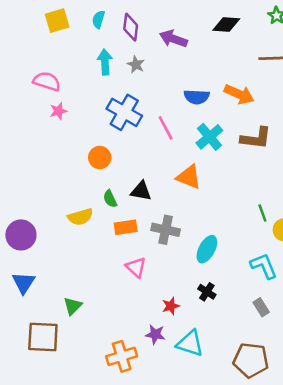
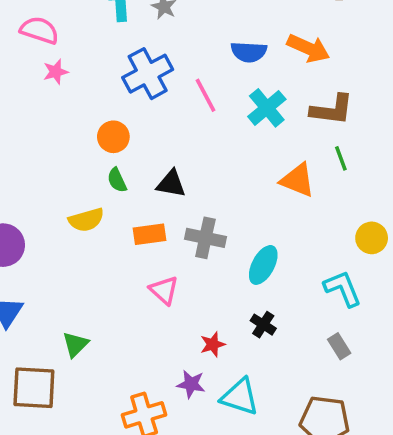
blue cross: (124, 112) -> (148, 74), turned 32
orange triangle: (189, 177) -> (298, 180), moved
green semicircle: (110, 199) -> (117, 180), moved
green line: (262, 213) -> (341, 158), moved

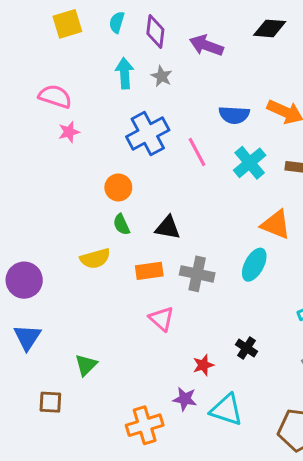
cyan ellipse: (263, 265) -> (254, 265), moved
brown square: (34, 388) -> (50, 402), size x0.6

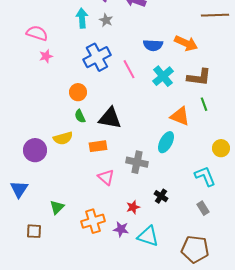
black triangle: (168, 228) -> (110, 118), size x1.4
gray cross: (197, 274) -> (137, 162), moved
purple circle: (24, 280) -> (35, 150), moved
orange cross: (145, 425) -> (93, 221), moved

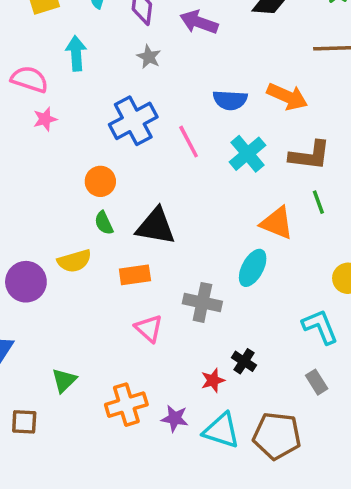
cyan arrow: (82, 18) -> (76, 53), moved
red star: (133, 207) -> (213, 380), moved
brown pentagon: (195, 249) -> (277, 436), moved

